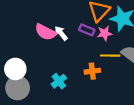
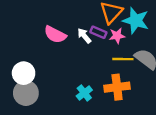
white arrow: (61, 33) -> (84, 36), moved
orange cross: (92, 71) -> (117, 87), moved, size x1.5
cyan cross: (59, 81) -> (84, 93), moved

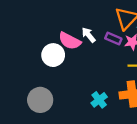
white arrow: (84, 36) -> (89, 35), moved
white circle: (24, 73) -> (53, 55), moved

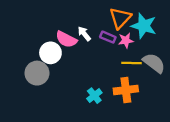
gray circle: (40, 100) -> (37, 73), moved

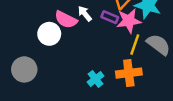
pink star: (126, 40) -> (129, 21), size x1.5
yellow line: (131, 63) -> (135, 45), turned -72
gray circle: (37, 73) -> (24, 69), moved

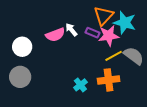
pink semicircle: (66, 20) -> (55, 35), turned -48
white circle: (49, 34) -> (22, 47), moved
yellow line: (135, 45) -> (114, 56), turned 42

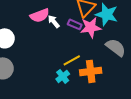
pink semicircle: (55, 35) -> (40, 15), moved
yellow line: (114, 56) -> (72, 60), moved

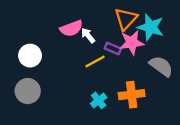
purple rectangle: (75, 24) -> (113, 48), moved
yellow line: (72, 60) -> (95, 61), moved

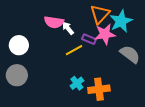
cyan star: (151, 27) -> (121, 21), turned 30
pink semicircle: (71, 28) -> (54, 22), turned 30
orange cross: (132, 95) -> (99, 89), moved

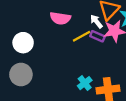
white arrow: (68, 28) -> (96, 21), moved
yellow line: (74, 50) -> (81, 36), moved

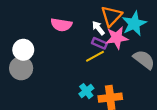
yellow line: (81, 36) -> (95, 56), moved
gray circle: (21, 75) -> (21, 68), moved

